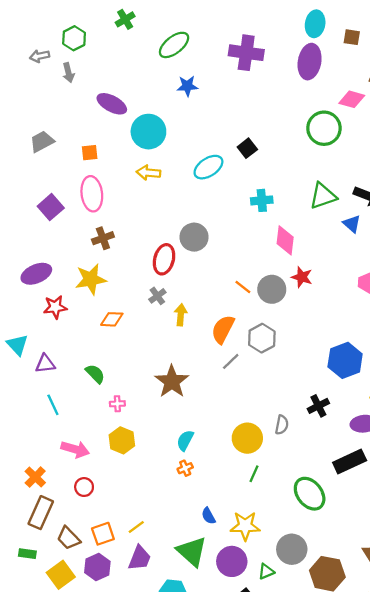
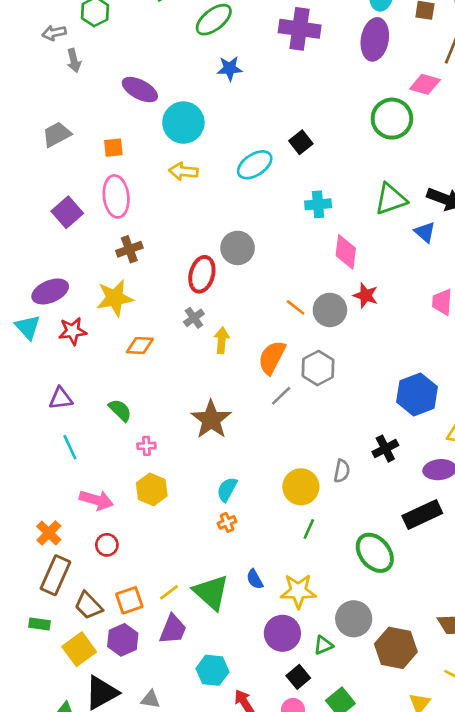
gray arrow: (68, 73) -> (74, 61), moved
cyan triangle: (17, 345) -> (28, 327), moved
green triangle: (192, 551) -> (211, 592), moved

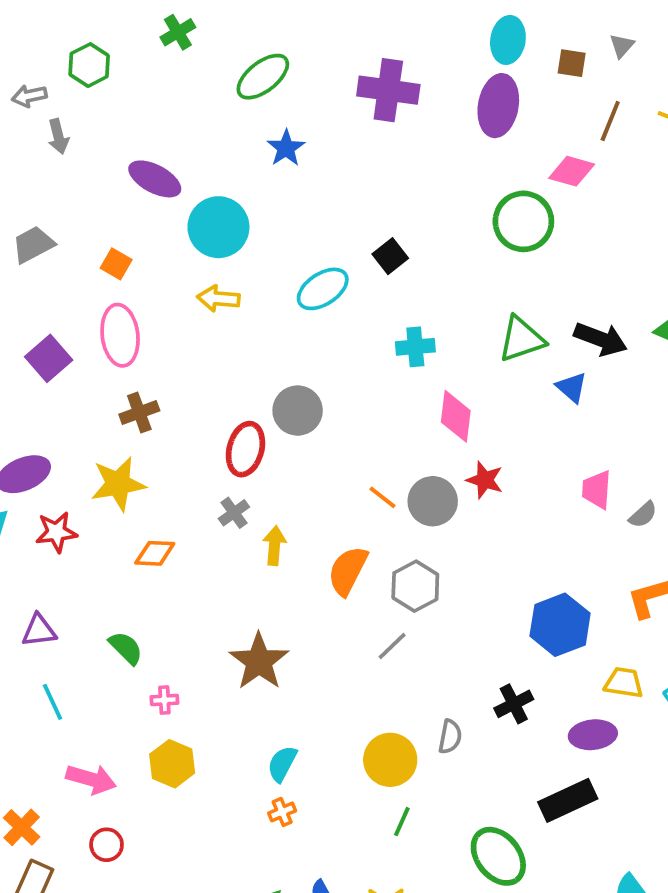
blue star: (230, 68) -> (286, 148), turned -30
orange square: (113, 148) -> (116, 264), turned 36
gray line: (281, 396) -> (392, 646), moved

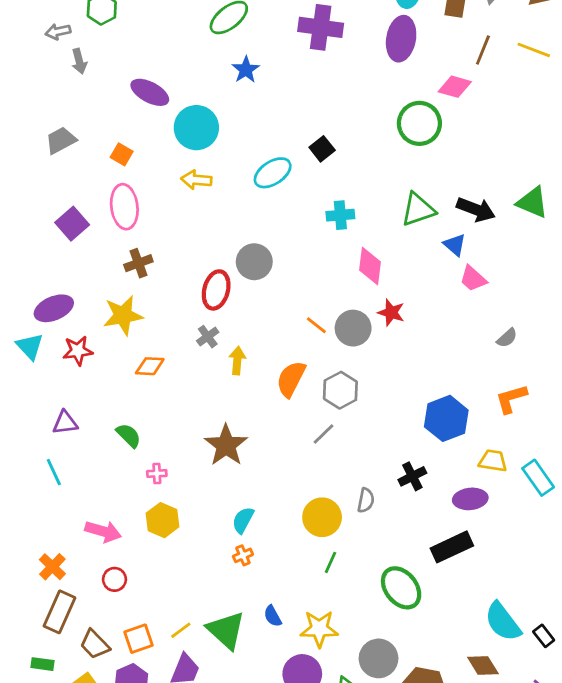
pink trapezoid: (597, 490) -> (473, 279), moved, turned -52
cyan line: (52, 702) -> (54, 472), moved

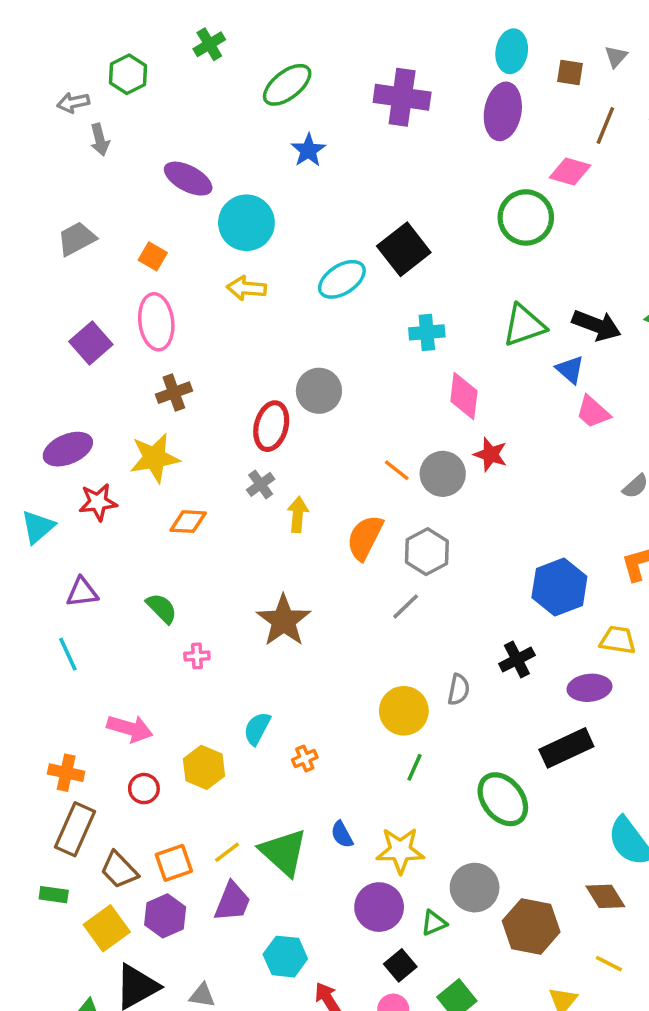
black square: (322, 149) -> (404, 249), size x1.6
cyan triangle: (30, 346) -> (38, 527), moved, turned 32
yellow hexagon: (162, 520) -> (204, 767), moved
cyan semicircle: (243, 520) -> (257, 728), moved
orange cross: (52, 567) -> (66, 773), turned -32

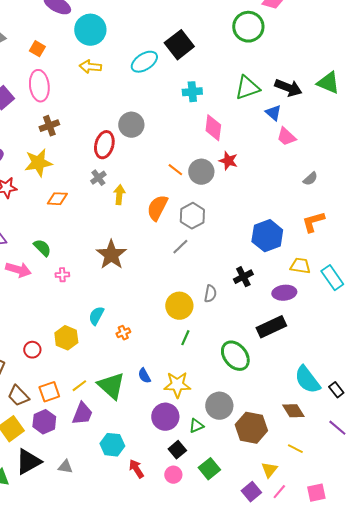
pink arrow: (130, 728) -> (18, 270), moved

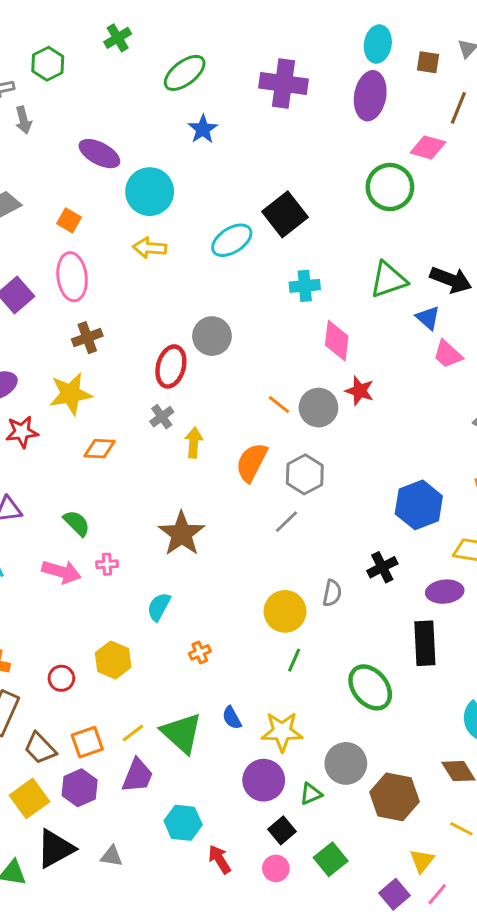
pink arrow: (18, 270) -> (61, 572), moved
cyan semicircle: (96, 316) -> (159, 607), moved
black rectangle: (271, 327) -> (425, 643), turned -68

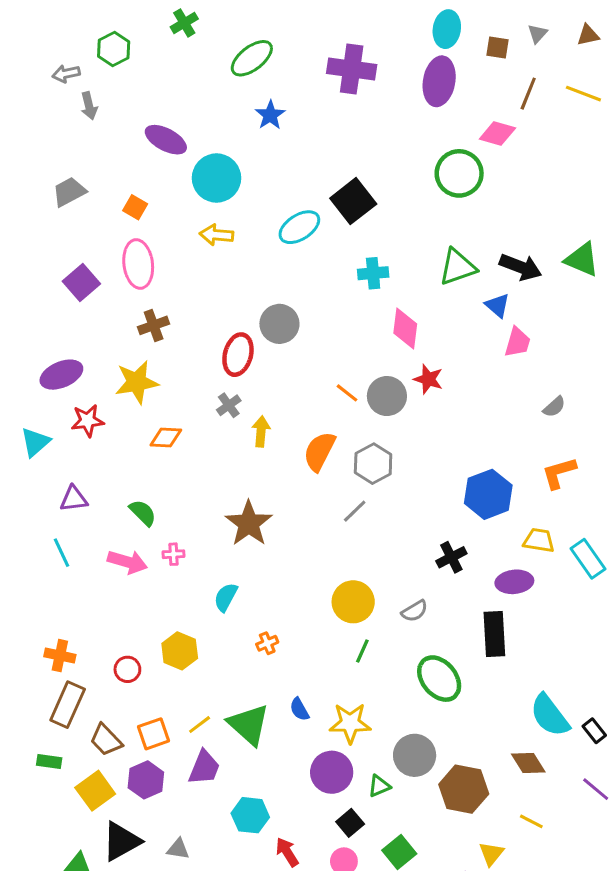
pink trapezoid: (448, 354) -> (517, 342), turned -116
gray semicircle: (332, 593) -> (415, 611), moved, turned 48

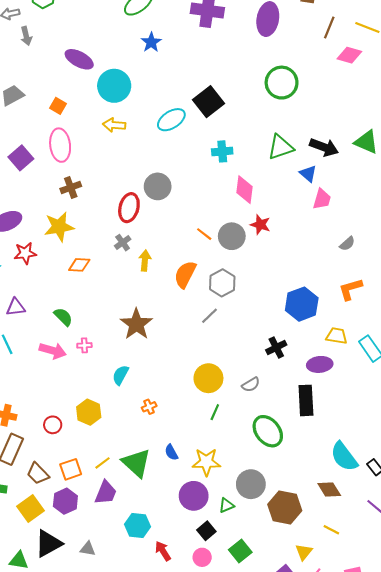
pink diamond: (497, 133) -> (349, 55), moved

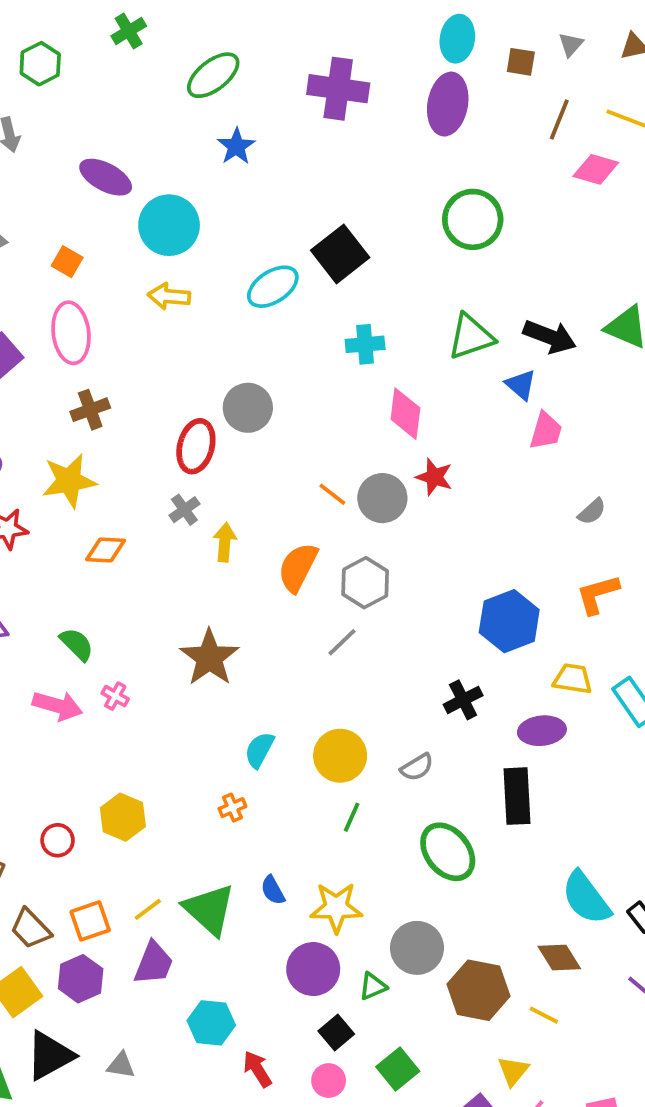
pink cross: (84, 345) -> (115, 696), turned 32
cyan semicircle: (121, 375) -> (259, 750), moved
yellow line: (331, 530) -> (544, 1015), moved

